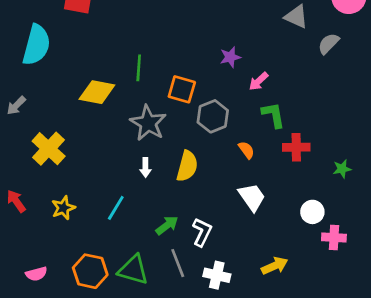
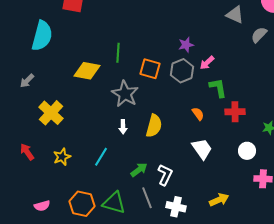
gray hexagon: (213, 116) -> (182, 71), moved
white circle: (312, 212) -> (247, 151), moved

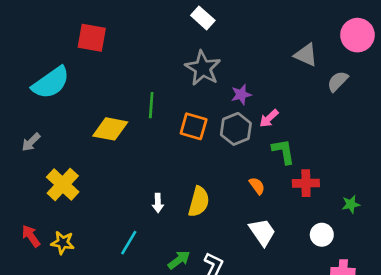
cyan semicircle: (42, 36) -> (51, 83), turned 40
gray star: (125, 94) -> (203, 68), moved
yellow star: (62, 157) -> (63, 243), moved, turned 30

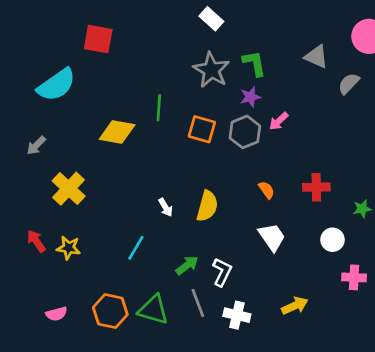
green L-shape: (283, 151) -> (254, 63), moved
white arrow: (158, 203) -> (166, 207), turned -30

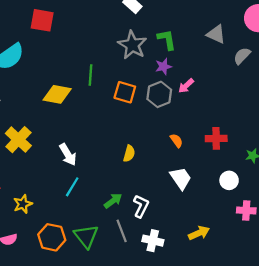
yellow semicircle: (207, 206) -> (129, 154), size x0.7
white arrow: (166, 207) -> (68, 155), moved, size x1.5
yellow star: (69, 248) -> (23, 204), moved, turned -30
green triangle: (153, 310) -> (86, 236), turned 36

